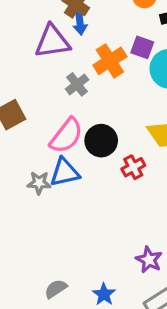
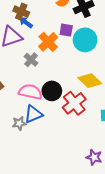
blue arrow: (80, 23) -> (26, 22), turned 144
pink semicircle: (66, 136) -> (30, 92), turned -105
red cross: (133, 167) -> (74, 103), size x1.6

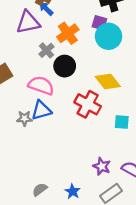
purple square: (66, 30) -> (99, 23), moved
black circle: (52, 91) -> (65, 66), moved
red cross: (74, 103) -> (88, 104), turned -30

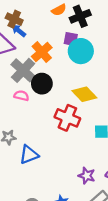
gray cross: (46, 50) -> (23, 70), size x1.6
pink semicircle: (41, 85) -> (21, 96), moved, size x0.6
blue triangle: (41, 110) -> (29, 155), moved

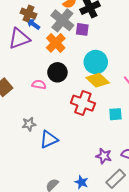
cyan circle: (81, 51) -> (96, 62), moved
gray cross: (23, 70) -> (62, 20), moved

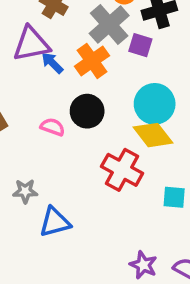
blue arrow: (33, 24) -> (52, 63), moved

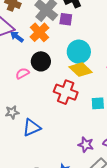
pink semicircle: (53, 127) -> (22, 73), turned -40

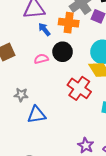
orange cross: (39, 32) -> (69, 23), turned 36
blue arrow: (17, 37) -> (44, 29), moved

